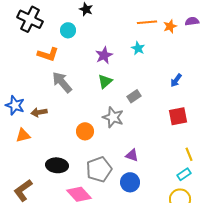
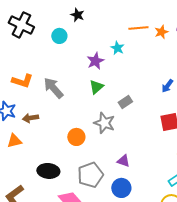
cyan star: (138, 48) -> (117, 48), moved
orange L-shape: (48, 54) -> (22, 81), moved

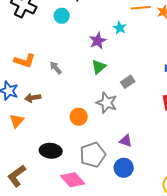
gray arrow: (53, 88) -> (56, 68), size x0.6
orange triangle: (14, 141) -> (17, 121), turned -35

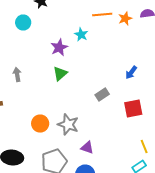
gray arrow: (56, 68) -> (17, 74), turned 32
gray rectangle: (128, 82) -> (102, 94), moved
gray star: (107, 103) -> (68, 124), moved

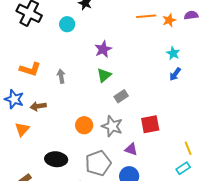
cyan star: (81, 34) -> (173, 53), moved
gray rectangle: (102, 94) -> (121, 96), moved
red square: (133, 108) -> (150, 124), moved

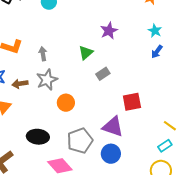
purple star: (103, 49) -> (109, 31), moved
gray star: (112, 126) -> (47, 80), moved, turned 30
yellow line: (188, 148) -> (170, 126), turned -32
purple triangle: (131, 149) -> (113, 127), size x1.6

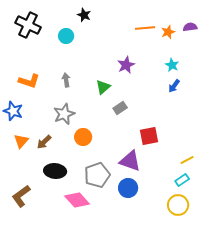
gray arrow: (43, 54) -> (66, 80), moved
brown arrow: (20, 84) -> (44, 142), moved, turned -35
yellow line: (170, 126) -> (187, 160), turned -64

